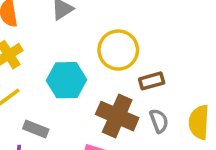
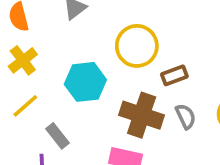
gray rectangle: (36, 129) -> (57, 136), turned 35

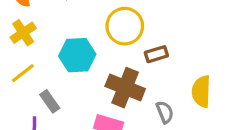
gray semicircle: (186, 116) -> (165, 112), moved

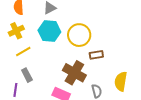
cyan hexagon: (77, 55) -> (49, 31), moved
yellow line: (23, 73) -> (23, 52), moved

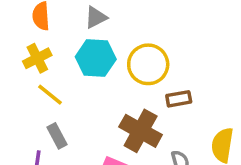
yellow line: (23, 52) -> (50, 95), turned 70

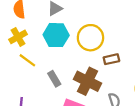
gray rectangle: (57, 136) -> (54, 79), moved

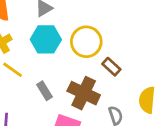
brown rectangle: (111, 59) -> (111, 67), turned 56

